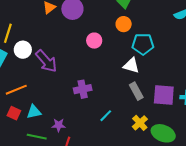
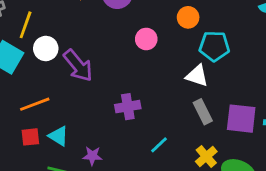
cyan triangle: (34, 112) -> (58, 136), turned 42
red square: (14, 113) -> (30, 137), turned -32

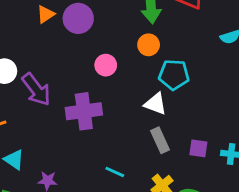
purple cross: (128, 107) -> (84, 111), moved, size x1.4
purple square: (241, 119) -> (198, 148), size x0.6
cyan line: (159, 145) -> (115, 172), turned 66

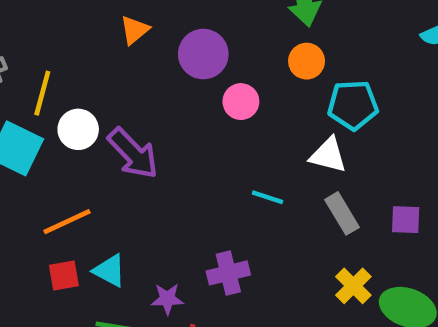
purple circle: (78, 18) -> (203, 54), moved
purple cross: (84, 111) -> (228, 273), moved, size x0.7
cyan line: (115, 172) -> (267, 197), moved

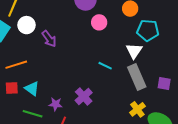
purple arrow: (133, 153) -> (49, 39), size x0.7
white triangle: (328, 155) -> (134, 51), turned 42
gray rectangle: (342, 213) -> (137, 77), size x1.4
purple cross: (228, 273) -> (84, 96), turned -36

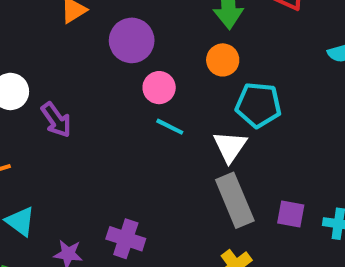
cyan line: (105, 66) -> (170, 127), moved
purple cross: (84, 96) -> (126, 239), turned -30

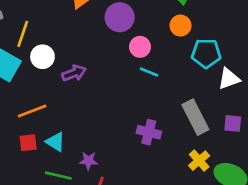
purple arrow: (56, 120) -> (74, 73), turned -70
white triangle: (230, 147) -> (229, 79), moved, turned 40
purple cross: (126, 239) -> (149, 132), moved

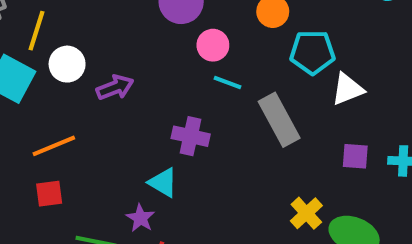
gray rectangle: (195, 117) -> (279, 120), moved
purple cross: (149, 132) -> (191, 136), moved
cyan triangle: (55, 142) -> (163, 183), moved
purple star: (88, 161) -> (140, 218), turned 30

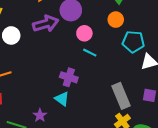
purple arrow: (115, 87) -> (46, 24), moved, size x1.4
gray rectangle: (279, 120) -> (121, 96), moved
cyan triangle: (163, 183) -> (62, 99), moved

